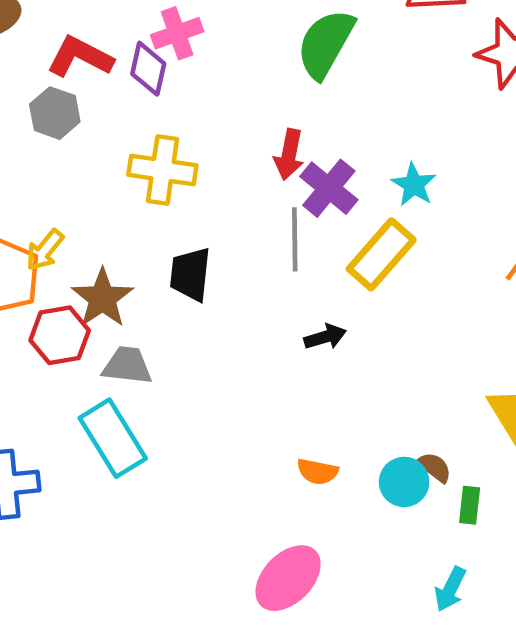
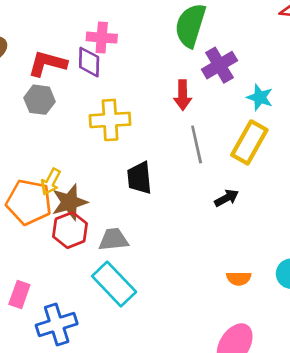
pink cross: (177, 33) -> (102, 38), turned 36
purple cross: (329, 188) -> (219, 65), moved, turned 32
brown star: (102, 298) -> (69, 202), moved, turned 30

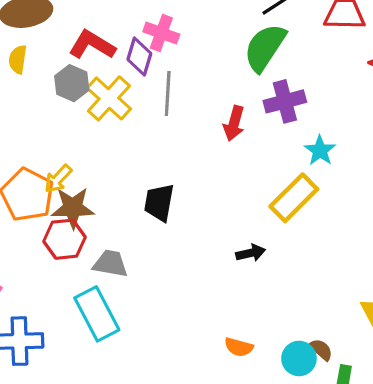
yellow cross: (110, 120) -> (109, 98), moved, turned 30
gray line: (197, 144) -> (168, 94), moved

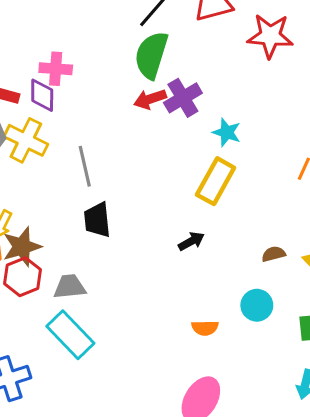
gray line: (168, 94) -> (85, 166), moved
red arrow: (234, 123) -> (150, 99), moved, turned 72
brown semicircle: (321, 350) -> (274, 254), moved, turned -40
cyan circle: (299, 358) -> (257, 305), moved

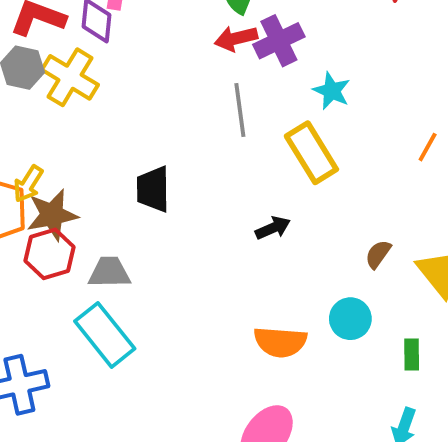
gray line: (85, 166) -> (240, 110), moved
yellow rectangle: (216, 181) -> (311, 153), turned -66
brown semicircle: (274, 254) -> (378, 254), turned -45
orange semicircle: (205, 328) -> (280, 342), size x1.5

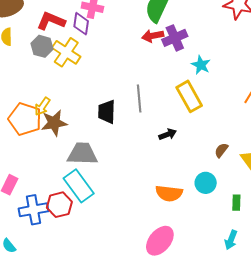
gray line: (240, 110) -> (139, 98), moved
red hexagon: (50, 254) -> (59, 205), moved
gray trapezoid: (109, 272) -> (82, 154), size x1.4

